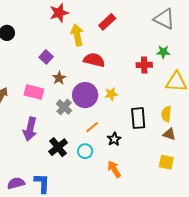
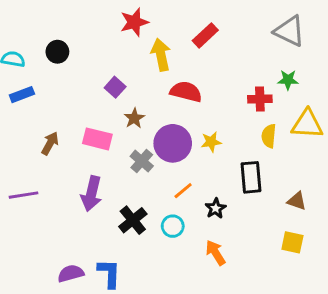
yellow semicircle: (166, 114) -> (269, 136), moved

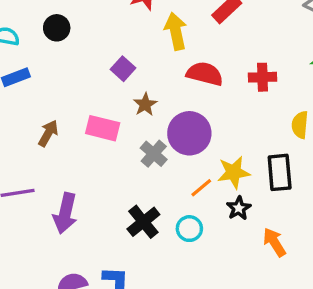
red cross: (260, 99) -> (263, 77), moved
yellow star: (211, 142) -> (234, 172), moved, size x1.4
purple arrow: (91, 194) -> (65, 213), moved
orange arrow: (216, 253) -> (274, 242), moved

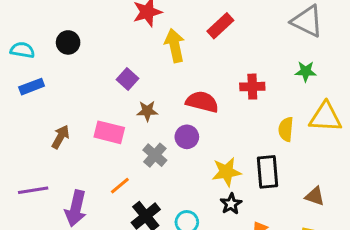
red semicircle: (205, 74) -> (202, 102), moved
brown star: (145, 104) -> (147, 111), turned 30
purple circle: (189, 133) -> (187, 137), size x0.6
orange line: (201, 188) -> (120, 186), moved

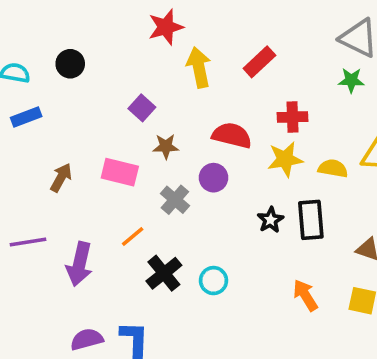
red rectangle: (220, 26) -> (259, 62), moved
green star: (306, 71) -> (351, 80), moved
yellow semicircle: (286, 129) -> (333, 168), turned 95
yellow star: (226, 172) -> (285, 159), moved
black star: (231, 204) -> (270, 220), moved

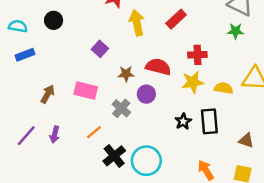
brown star: (166, 146) -> (126, 74), moved
purple line: (28, 242) -> (26, 136), turned -40
purple arrow: (79, 264) -> (55, 135), moved, size x0.6
cyan circle: (214, 281) -> (146, 161), size x1.6

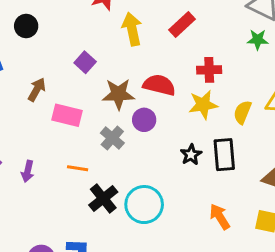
brown star: (126, 74) -> (118, 94), size x1.5
yellow semicircle: (224, 88) -> (242, 112), turned -78
brown arrow: (48, 94) -> (37, 90), moved
orange line: (94, 132) -> (78, 168), turned 49

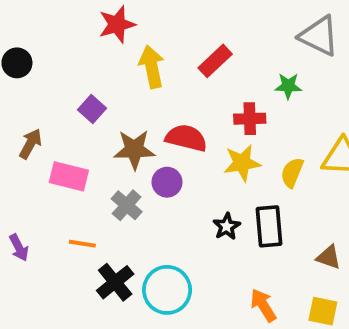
green star: (258, 40) -> (288, 86), moved
purple arrow: (28, 171) -> (19, 248), turned -40

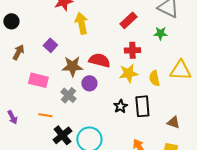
red rectangle: (215, 61) -> (128, 20), moved
green star: (288, 86) -> (160, 33), moved
brown arrow: (30, 144) -> (18, 52), moved
yellow semicircle: (292, 173) -> (154, 78), turned -35

